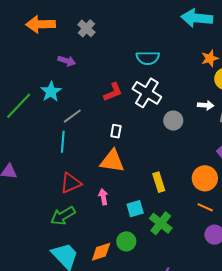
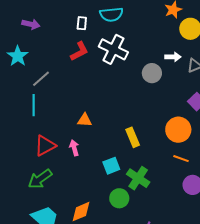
gray circle: (173, 121) -> (152, 73), moved
white rectangle: (116, 131) -> (82, 23), moved
orange triangle: (112, 161) -> (85, 120), size x0.6
pink arrow: (103, 197) -> (74, 148), moved
green circle: (126, 241) -> (119, 198), moved

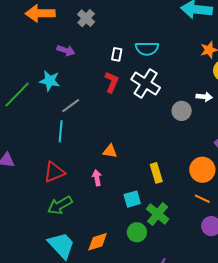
red L-shape: (79, 51) -> (112, 82), turned -45
cyan star: (18, 56) -> (50, 81), turned -30
red triangle: (45, 146) -> (54, 172), moved

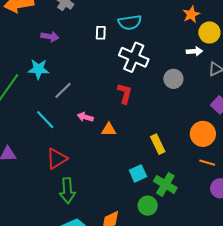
red L-shape: (112, 82) -> (125, 93), moved
white arrow: (204, 97) -> (194, 51), moved
cyan line: (61, 131) -> (45, 120), moved, turned -40
pink arrow: (97, 178) -> (85, 117), moved, turned -56
green arrow: (60, 205) -> (67, 191), turned -55

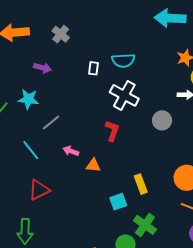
cyan square: (138, 173) -> (118, 202), moved
green arrow: (67, 191) -> (25, 231), moved

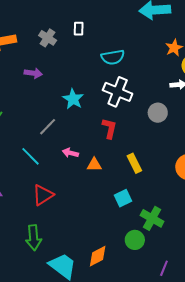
white rectangle: (94, 68) -> (79, 29), moved
cyan star: (28, 99) -> (73, 99), moved, turned 30
yellow rectangle: (141, 184) -> (134, 163), moved

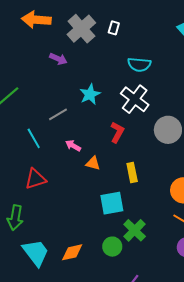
gray cross: (48, 38) -> (81, 29), size x1.6
gray circle: (158, 113) -> (168, 130), size x1.4
cyan square: (123, 198) -> (112, 203), size x1.4

